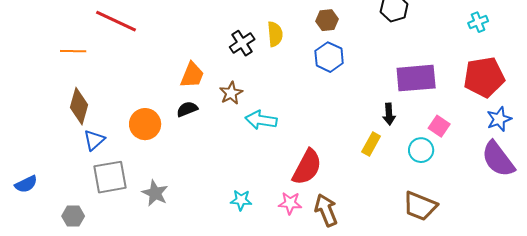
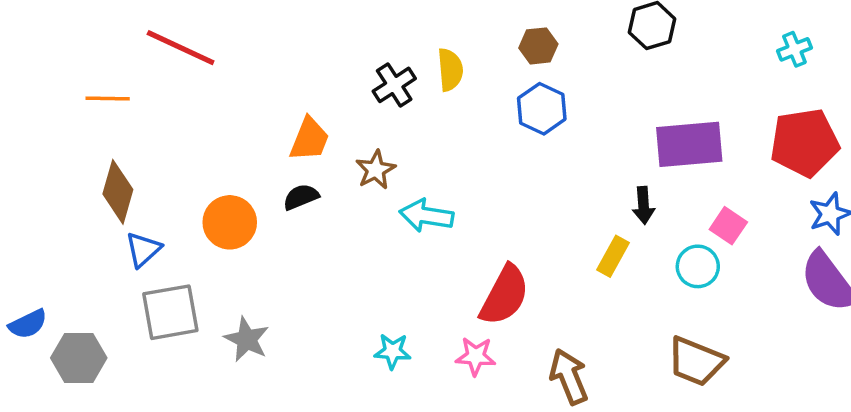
brown arrow: (326, 210) -> (569, 377), moved
gray hexagon: (73, 216) -> (79, 358), moved, size x1.4

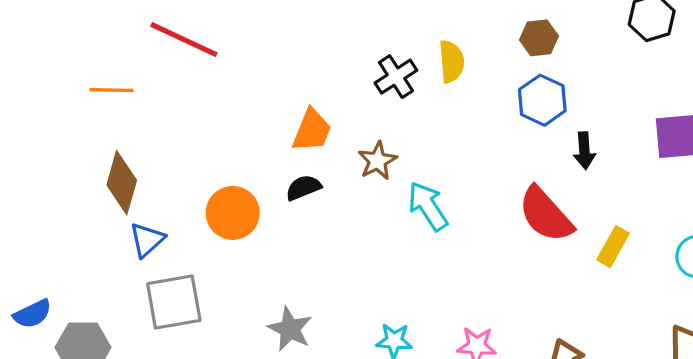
black arrow: (644, 205) -> (584, 151), moved
cyan arrow: (426, 216) -> (428, 206), turned 48
red semicircle: (504, 295) -> (546, 215), moved, turned 110
gray star: (247, 339) -> (290, 329), moved

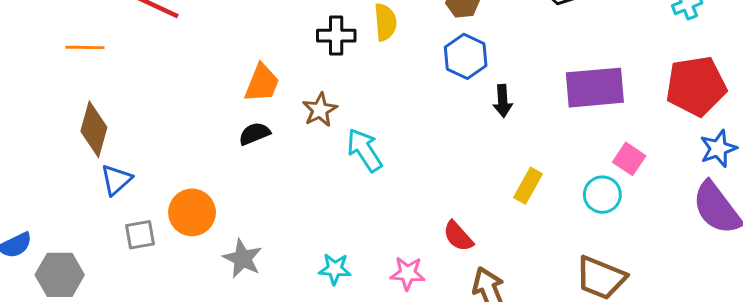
black cross: (396, 77) -> (336, 36), turned 33
orange circle: (233, 213) -> (192, 212), moved
red semicircle: (546, 215) -> (458, 236), moved, size x0.6
gray square: (174, 302) -> (140, 235), size x0.6

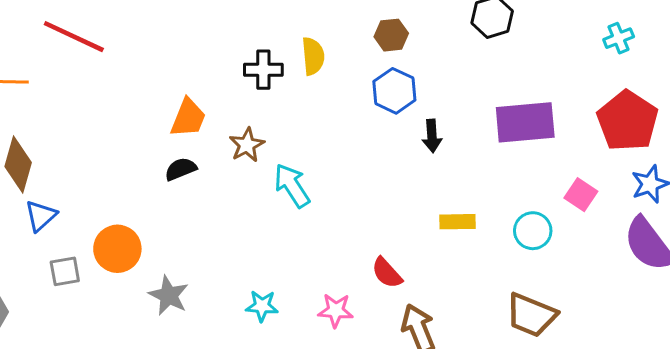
red pentagon: (696, 86) -> (628, 121), turned -30
pink square: (629, 159) -> (581, 195), moved
yellow rectangle: (528, 186) -> (457, 222), turned 60

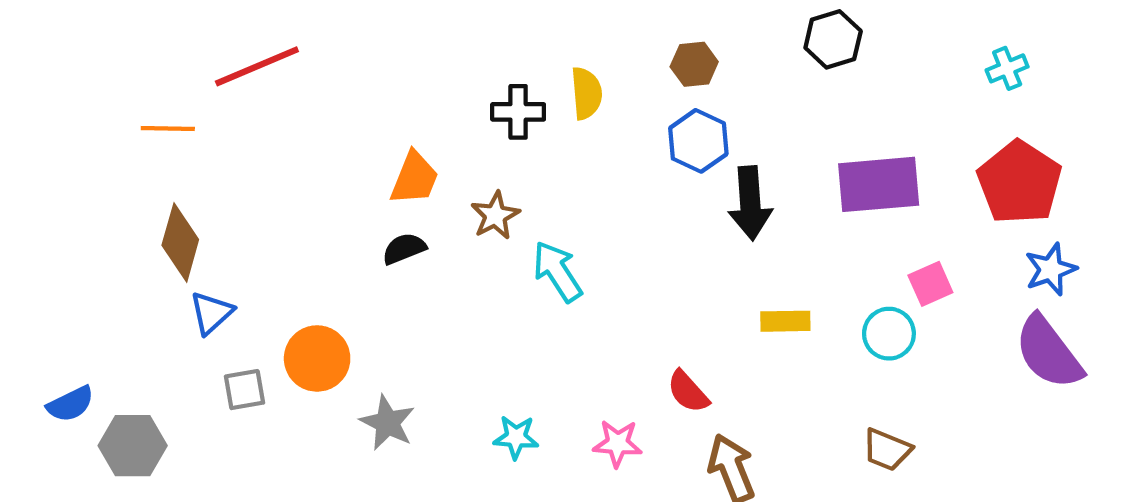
red line: (74, 37) -> (257, 66), turned -48
black arrow: (432, 136) -> (750, 203), size x1.6
pink square: (581, 195) -> (930, 284), moved, turned 32
brown trapezoid: (531, 315) -> (887, 450), size x0.7

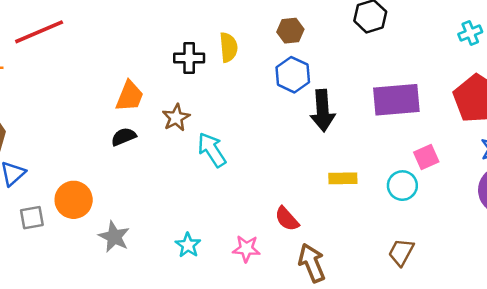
cyan star: (516, 437) -> (188, 245), turned 30
brown trapezoid: (887, 450) -> (401, 252), turned 96

